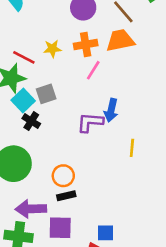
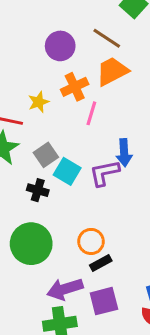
cyan square: (23, 100) -> (67, 171), moved

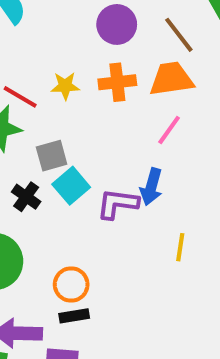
pink line: (91, 113) -> (169, 130), moved

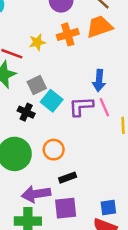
pink line: (169, 130) -> (104, 107), moved, turned -48
blue arrow: (151, 187) -> (99, 80), moved
orange circle: (71, 285) -> (54, 150), moved

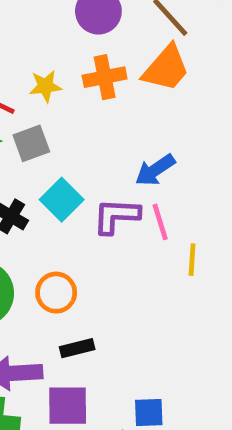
orange trapezoid: (99, 27) -> (166, 68), turned 144
blue arrow: (99, 80) -> (155, 170), turned 45
gray square: (37, 85) -> (31, 143), moved

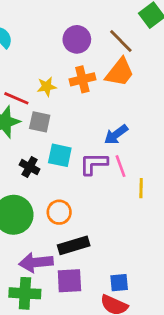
gray square: (31, 143) -> (40, 122), turned 35
cyan square: (62, 200) -> (60, 155), turned -30
black rectangle: (77, 348) -> (74, 245), size x1.5

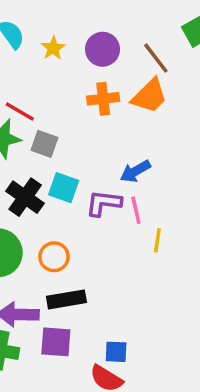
yellow star: (47, 87) -> (53, 48), moved, turned -30
black cross: (30, 167) -> (25, 197), size x1.5

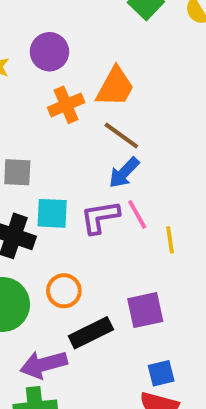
brown line: (156, 58) -> (121, 135), moved
purple square: (56, 342) -> (145, 310), moved

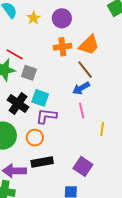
purple L-shape: (100, 217) -> (46, 116), moved
yellow line: (170, 240) -> (102, 129), moved
purple square: (145, 310) -> (83, 166), moved, turned 30

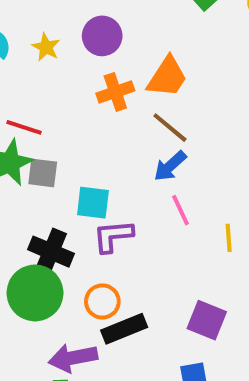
gray square: (29, 73) -> (43, 173), moved
black cross: (18, 104) -> (51, 252), moved
orange circle: (35, 138) -> (102, 301), moved

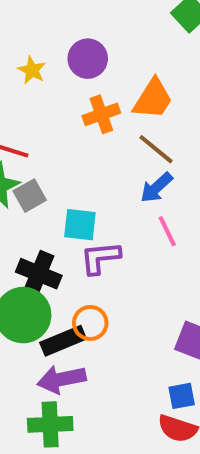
gray square: (43, 173) -> (30, 196), turned -36
black rectangle: (124, 329) -> (63, 341), moved

